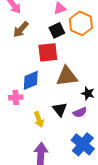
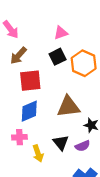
orange hexagon: (81, 23) -> (84, 63), moved
red square: (48, 52) -> (30, 81), moved
pink cross: (16, 97) -> (19, 137), moved

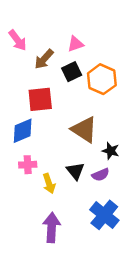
brown arrow: (18, 56) -> (44, 59), moved
brown triangle: (68, 107) -> (84, 129), turned 40
blue diamond: (29, 111) -> (23, 131), moved

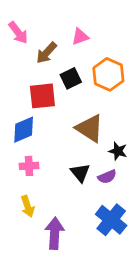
black square: (72, 72) -> (71, 78), moved
yellow arrow: (49, 184) -> (28, 206), moved

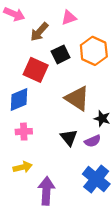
pink arrow: (18, 33) -> (14, 14), turned -30
red square: (42, 96) -> (36, 70), turned 30
yellow arrow: (28, 206) -> (23, 167), turned -84

